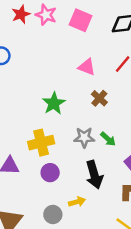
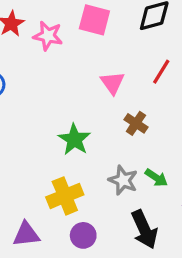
pink star: (46, 15) -> (48, 36), moved
pink triangle: (87, 67) -> (112, 83), turned 42
gray star: (84, 137) -> (123, 180), turned 30

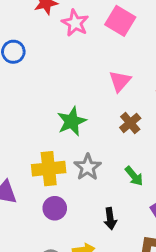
gray star: (123, 180) -> (88, 167), moved
black arrow: (144, 229) -> (110, 219), size x0.6

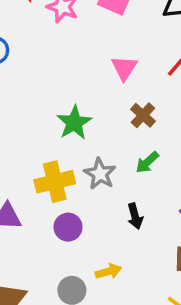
green arrow: (134, 176) -> (147, 162), moved, turned 95
black arrow: (110, 219) -> (135, 216), moved

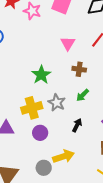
brown cross: (143, 115) -> (79, 69), turned -32
black arrow: (135, 216) -> (77, 125), turned -136
yellow arrow: (108, 271) -> (64, 156), size x1.5

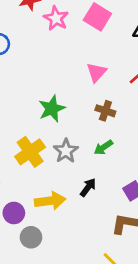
yellow cross: (32, 108) -> (30, 152), turned -30
purple circle: (40, 133) -> (14, 213), moved
yellow arrow: (64, 156) -> (50, 201), moved

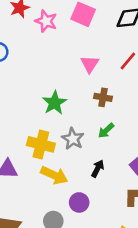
yellow cross: (30, 152) -> (41, 144), turned -32
yellow arrow: (50, 201) -> (54, 175), moved, turned 40
purple circle: (14, 213) -> (79, 202), moved

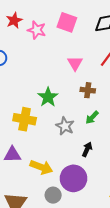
yellow cross: (41, 144) -> (25, 119), moved
yellow arrow: (54, 175) -> (41, 167), moved
purple circle: (79, 202) -> (73, 178), size x1.6

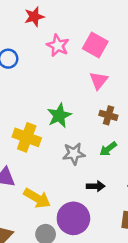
pink square: (67, 22) -> (95, 45), moved
pink star: (37, 30) -> (58, 45), moved
gray star: (65, 126) -> (74, 154), turned 30
black arrow: (87, 149) -> (96, 186), turned 56

